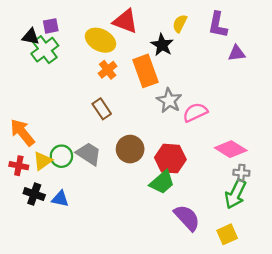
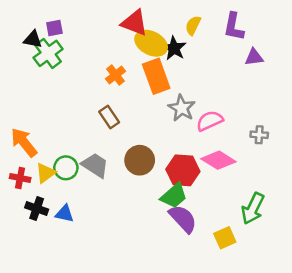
yellow ellipse: (100, 40) -> (151, 43), moved
pink diamond: (231, 149) -> (218, 160), moved
gray cross: (241, 173) -> (259, 135), moved
purple semicircle: (187, 218) -> (183, 219), moved
yellow square: (227, 234) -> (225, 238), moved

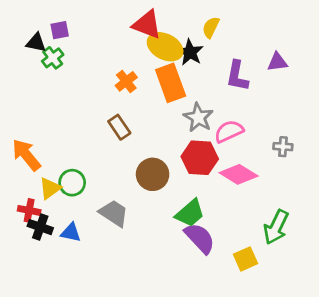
purple L-shape: (234, 27) -> (237, 76), moved
green cross: (48, 53) -> (53, 58), size x0.7
gray trapezoid: (95, 165) -> (114, 213), moved
red hexagon: (183, 170) -> (200, 158), moved
red cross: (20, 178) -> (29, 210), moved

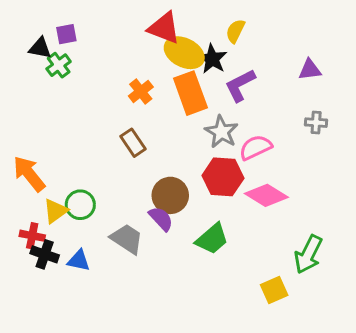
purple L-shape: (237, 76) -> (240, 85), moved, turned 52
gray cross: (283, 147) -> (316, 123), moved
purple semicircle: (200, 238) -> (161, 219), moved, size x0.7

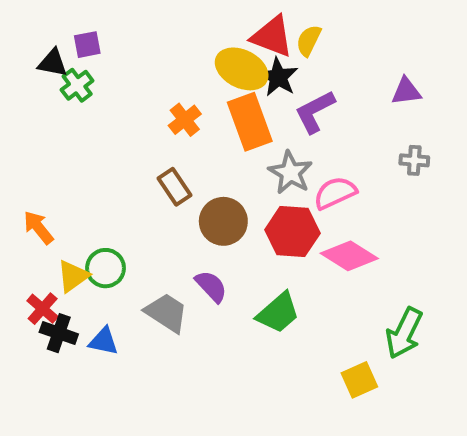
red triangle: (164, 28) -> (272, 36), moved
orange arrow: (29, 174) -> (38, 227), size x0.7
brown circle: (170, 195) -> (223, 221), moved
red cross: (32, 236) -> (43, 309), turned 30

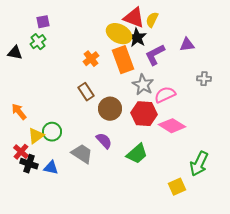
black triangle: (53, 63) -> (15, 53), moved
purple triangle: (406, 91) -> (187, 45), moved

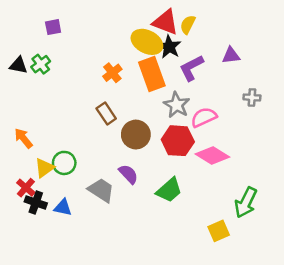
green cross: (38, 42) -> (41, 64), moved

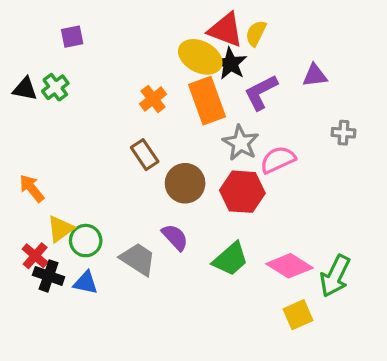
pink diamond: (212, 156) -> (290, 266), moved
green circle: (64, 163) -> (86, 241), moved

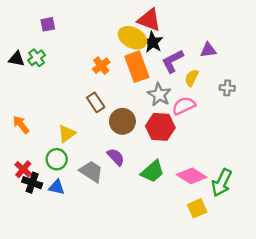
yellow semicircle: (256, 33) -> (192, 78), moved
yellow triangle: (60, 229) -> (67, 134), moved

